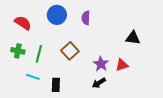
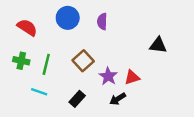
purple star: (101, 64) -> (108, 76), moved
red triangle: (122, 65) -> (132, 77), moved
black rectangle: (56, 85) -> (77, 99), moved, turned 40

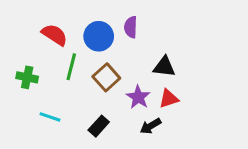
blue circle: (68, 18) -> (99, 36), moved
red semicircle: (27, 27) -> (55, 35), moved
black triangle: (158, 45) -> (164, 67), moved
green line: (46, 64) -> (71, 67), moved

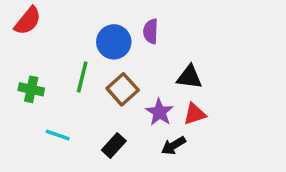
red semicircle: (55, 35) -> (28, 21), moved, turned 96

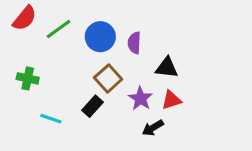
purple semicircle: (151, 31) -> (134, 43), moved
green line: (82, 77) -> (59, 29), moved, turned 40
black rectangle: (114, 146) -> (93, 106), moved

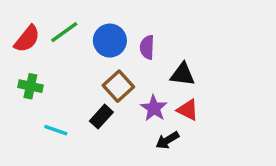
red semicircle: (25, 18) -> (27, 39), moved
red triangle: (171, 100) -> (188, 110), turned 45

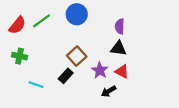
blue circle: (110, 41) -> (77, 14), moved
purple semicircle: (147, 47) -> (120, 26), moved

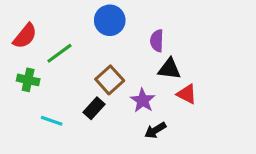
green line: (42, 21) -> (59, 53), moved
purple semicircle: (120, 26) -> (157, 41), moved
red triangle: (122, 71) -> (187, 94), moved

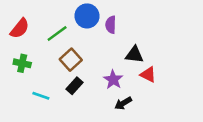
purple semicircle: (157, 41) -> (111, 25), moved
green line: (59, 53) -> (57, 33), moved
brown square: (110, 80) -> (71, 60), moved

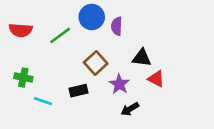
red semicircle: (20, 28) -> (21, 30), turned 55
brown square: (71, 60) -> (96, 63), moved
green cross: (22, 63) -> (23, 77), moved
black rectangle: (75, 86) -> (79, 91), turned 35

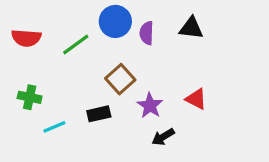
black triangle: (142, 58) -> (191, 28), moved
cyan line: (43, 101) -> (54, 127), turned -42

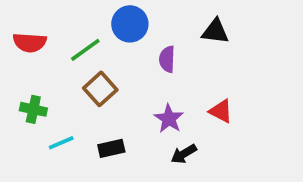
purple semicircle: (147, 33) -> (167, 59), moved
brown square: (120, 79) -> (100, 89), moved
black rectangle: (99, 114) -> (111, 148), moved

